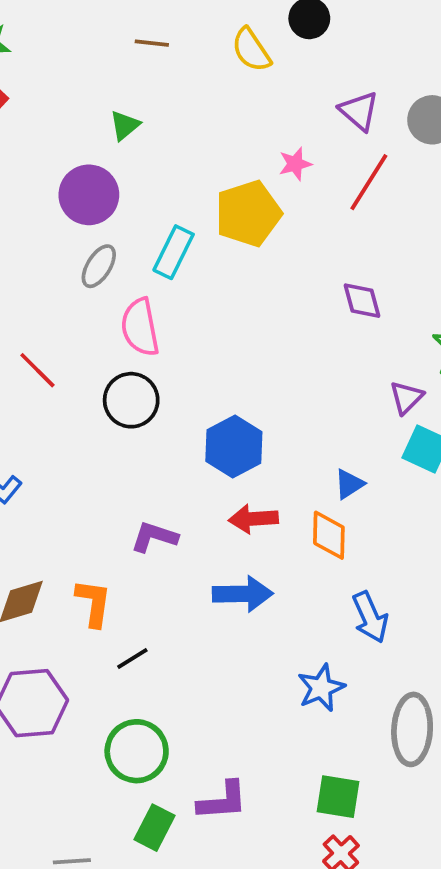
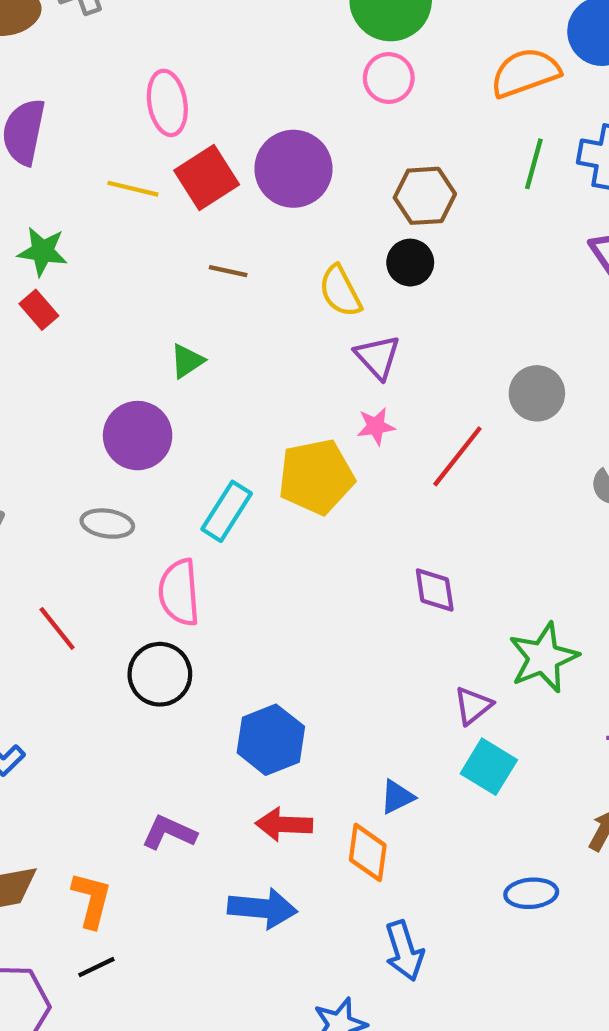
purple triangle: (359, 111) -> (378, 357), moved
gray ellipse: (99, 266) -> (107, 524), moved, turned 60
black line: (132, 658) -> (96, 967), moved

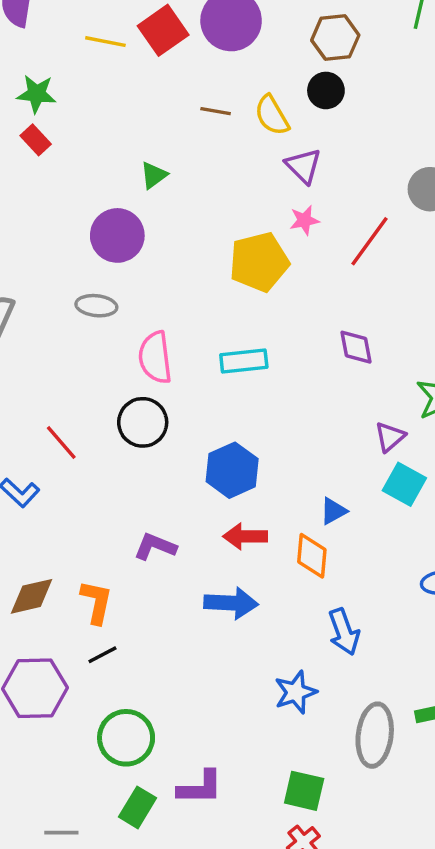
brown line: (228, 271) -> (216, 111), moved
cyan rectangle: (227, 511) -> (244, 361), moved, turned 54
red line: (57, 628) -> (61, 443), moved

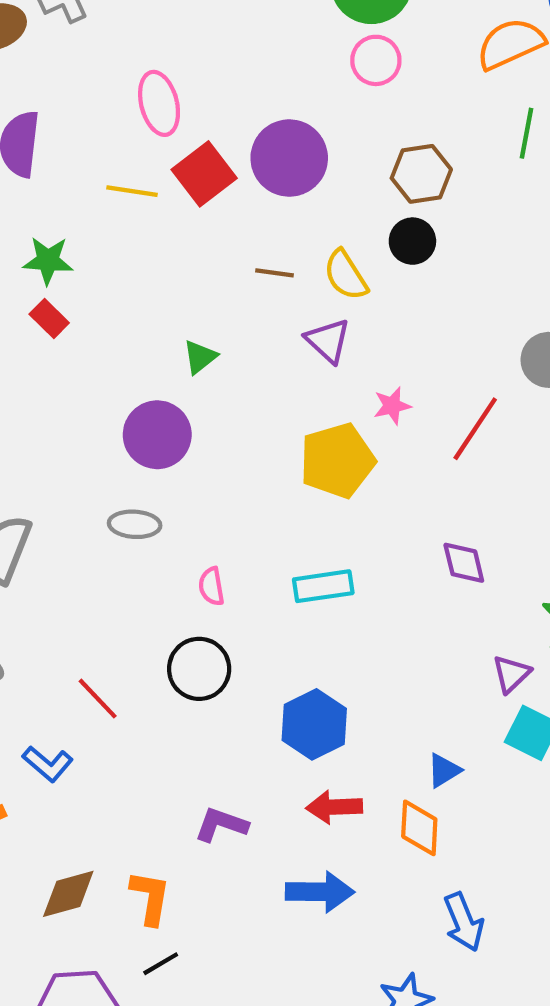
purple triangle: (303, 166) -> (328, 341), moved
pink semicircle: (155, 357) -> (211, 586), size x0.6

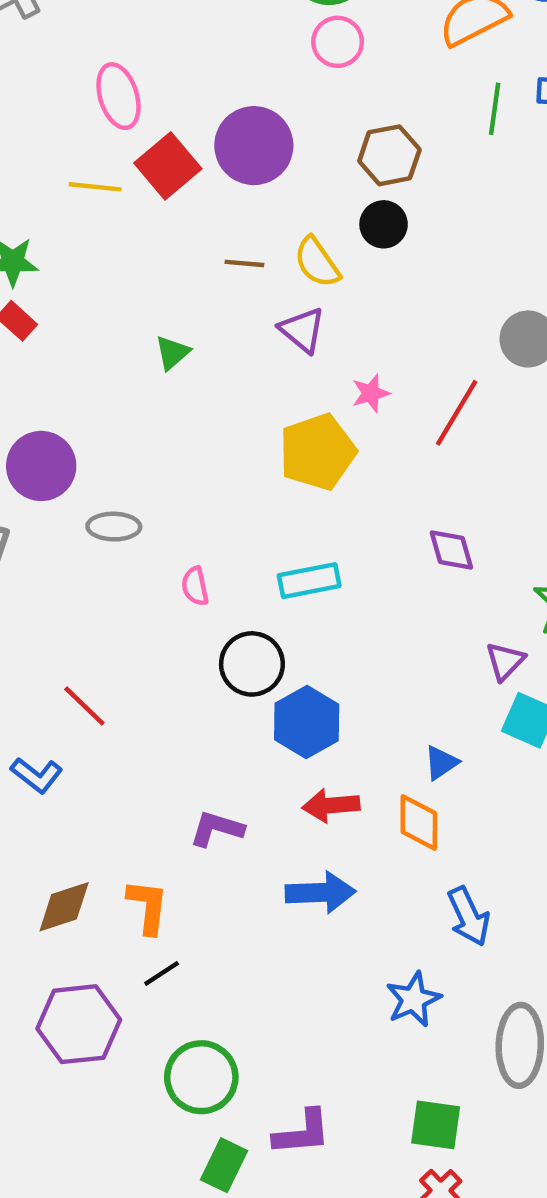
purple circle: (157, 435) -> (41, 466), moved
black circle: (199, 669) -> (252, 664), moved

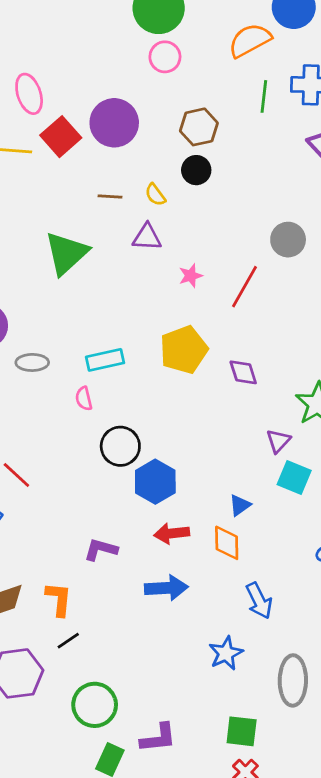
yellow semicircle: (317, 262) -> (155, 195), size x0.7
purple triangle: (302, 330) -> (147, 237), turned -36
green triangle: (172, 353) -> (66, 253), size x2.0
yellow pentagon: (317, 452) -> (184, 350), moved
cyan rectangle: (309, 581) -> (105, 360), moved

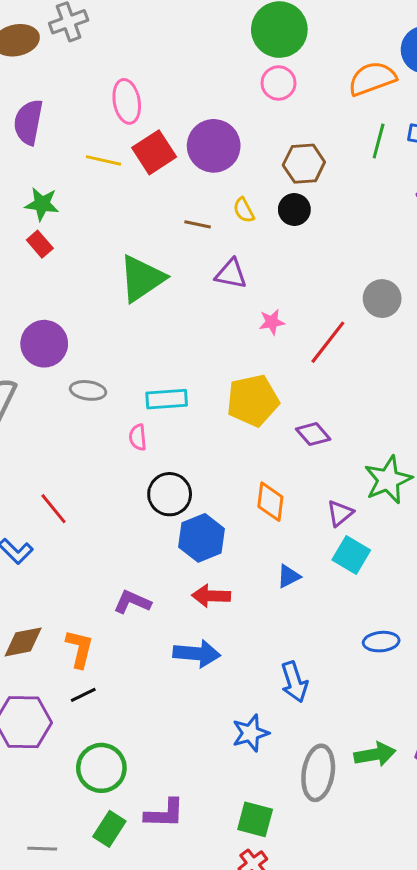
yellow semicircle: (155, 195) -> (244, 210), moved
purple diamond: (243, 372) -> (313, 434), turned -32
orange diamond: (227, 543) -> (270, 502), moved

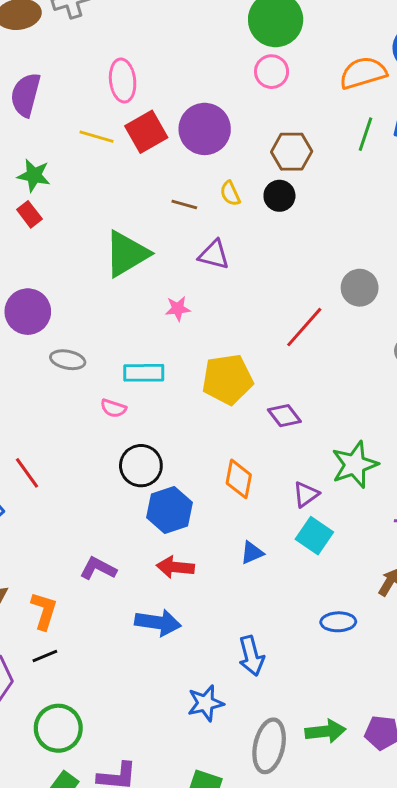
pink star: (272, 322) -> (178, 309), moved
pink semicircle: (138, 437) -> (113, 408), turned -70

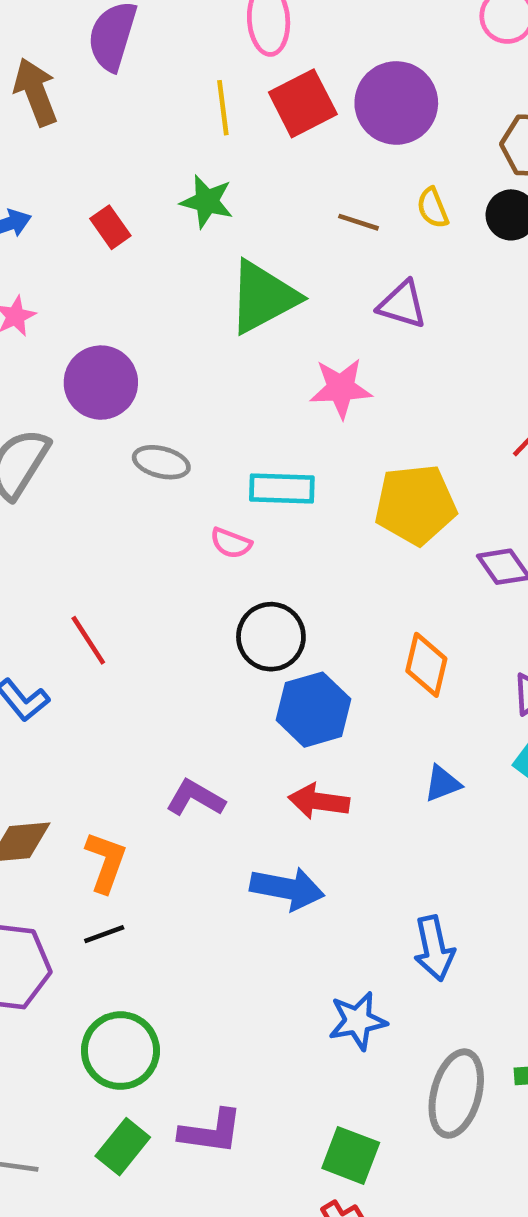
yellow line: (96, 137) -> (223, 108), turned 64
green star: (34, 175) -> (207, 201), moved
pink star: (178, 309) -> (341, 388), size x1.5

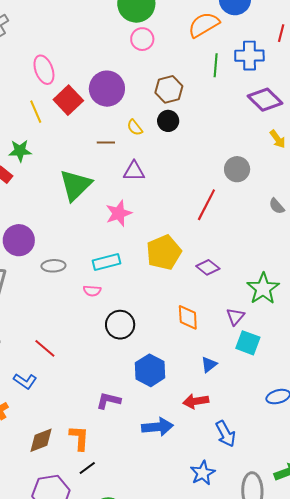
green star: (207, 201) -> (20, 151), moved
blue hexagon: (314, 710) -> (150, 370), moved
red arrow: (319, 801) -> (196, 401), moved

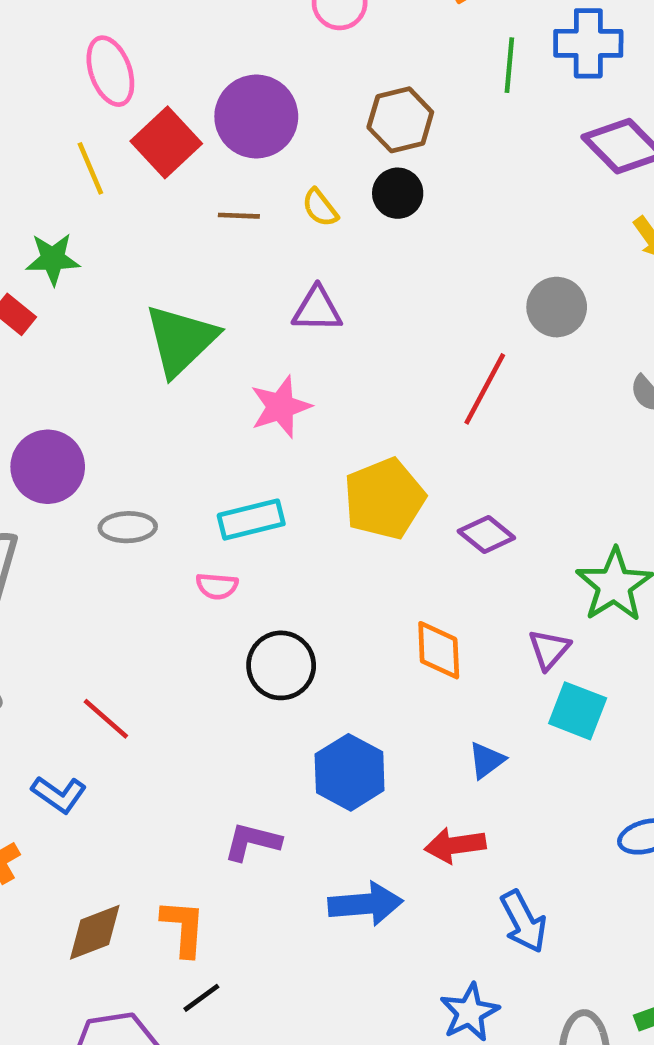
brown line: (106, 142) -> (239, 216), moved

